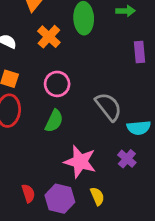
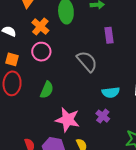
pink circle: (57, 84) -> (41, 52), moved
gray semicircle: (108, 107) -> (87, 61), moved

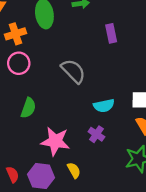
orange cross: (40, 27) -> (16, 34), turned 36
purple rectangle: (109, 35) -> (111, 33), moved

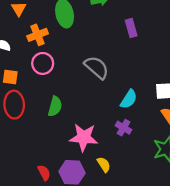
cyan semicircle: (104, 106) -> (129, 99), turned -42

